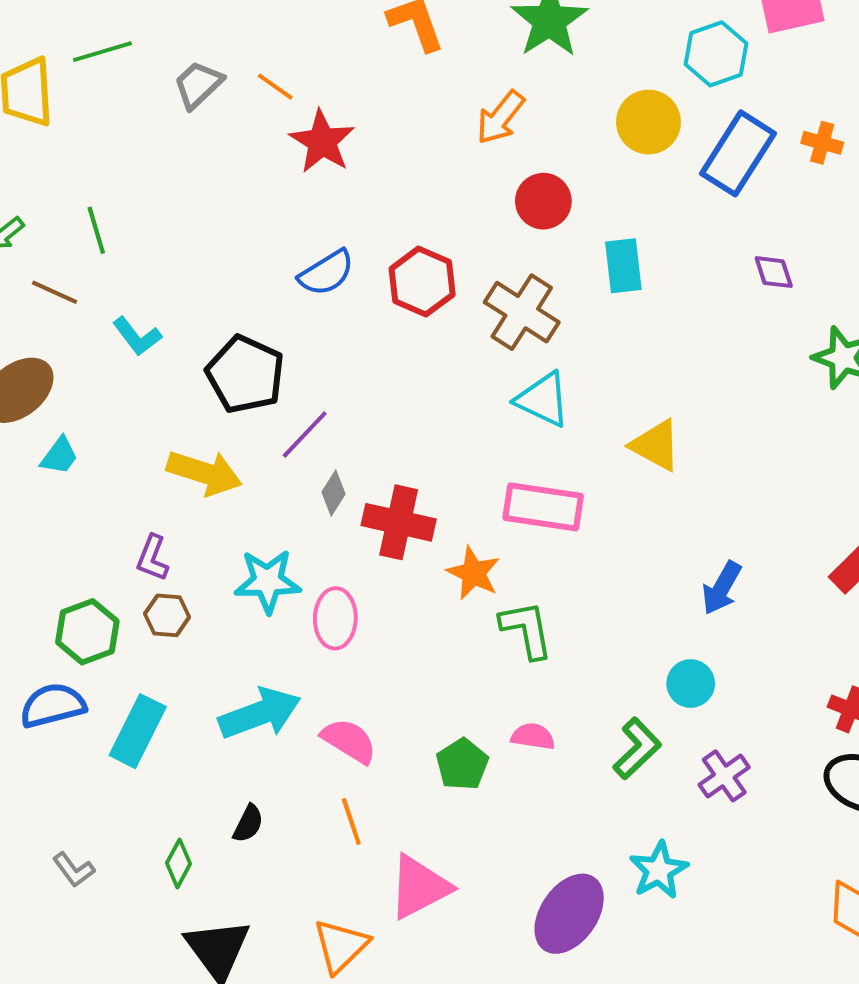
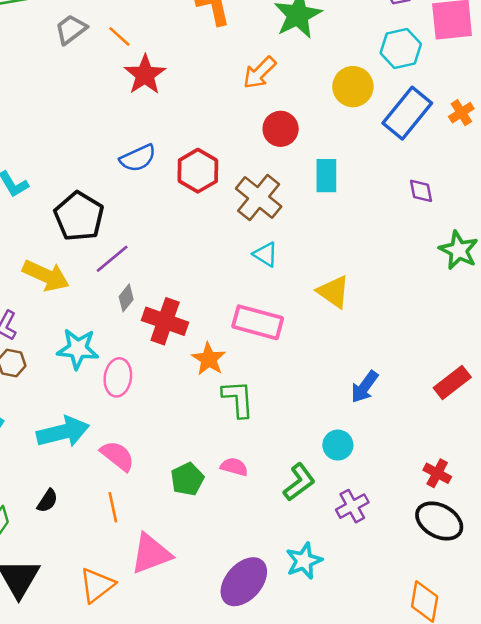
orange cross: (822, 143) -> (461, 113), turned 35
cyan triangle: (543, 400) -> (265, 254), size x0.7

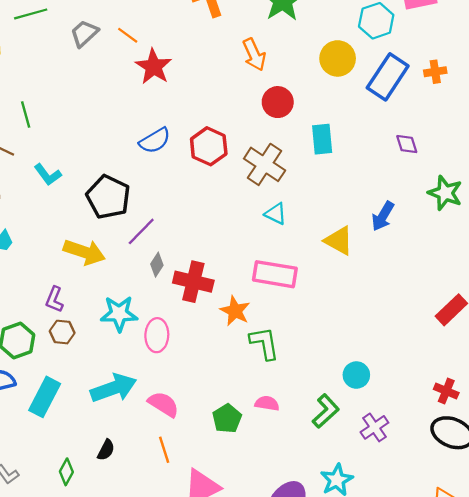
orange arrow: (260, 73) -> (254, 55), turned -64
orange cross: (461, 113) -> (435, 72), turned 30
blue arrow: (365, 387) -> (383, 216), moved

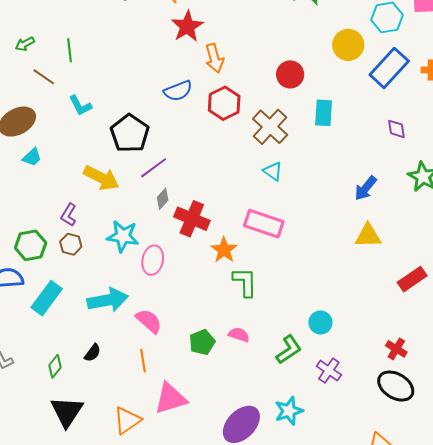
orange arrow: (254, 55) -> (214, 58), moved
yellow triangle: (339, 241) -> (368, 236), moved, turned -40
purple cross: (374, 427) -> (329, 371), turned -30

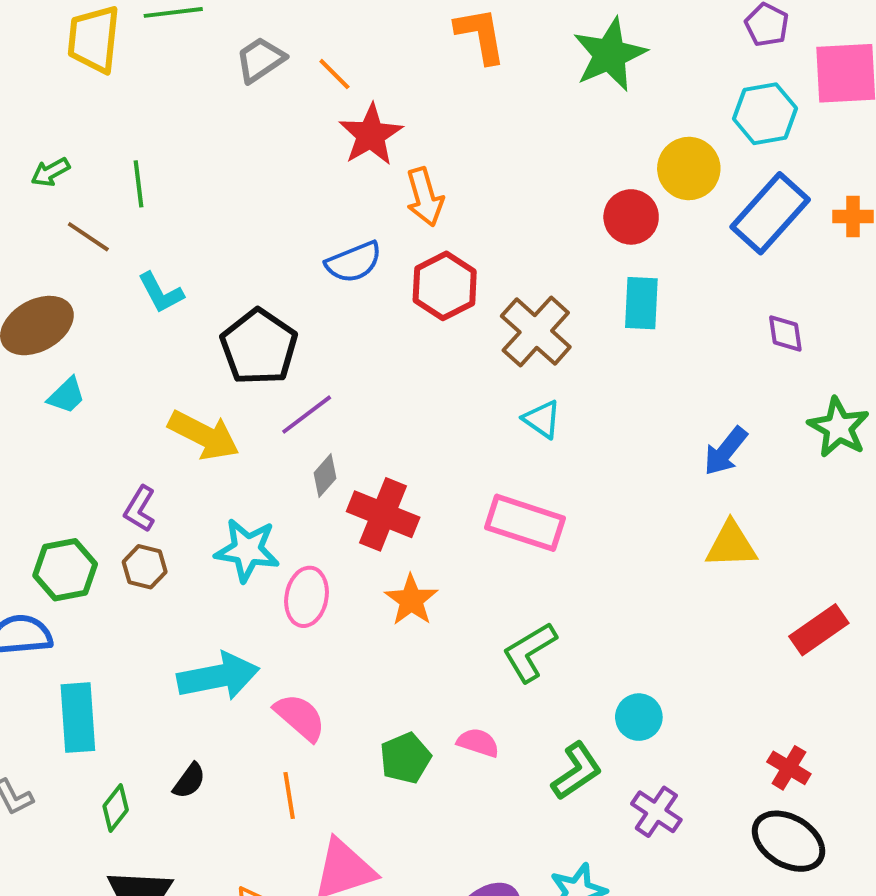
red circle: (290, 74) -> (631, 217), moved
orange star: (224, 250) -> (411, 600), moved
green L-shape: (245, 282) -> (530, 652), moved, turned -120
cyan rectangle: (47, 298) -> (78, 718), moved, turned -40

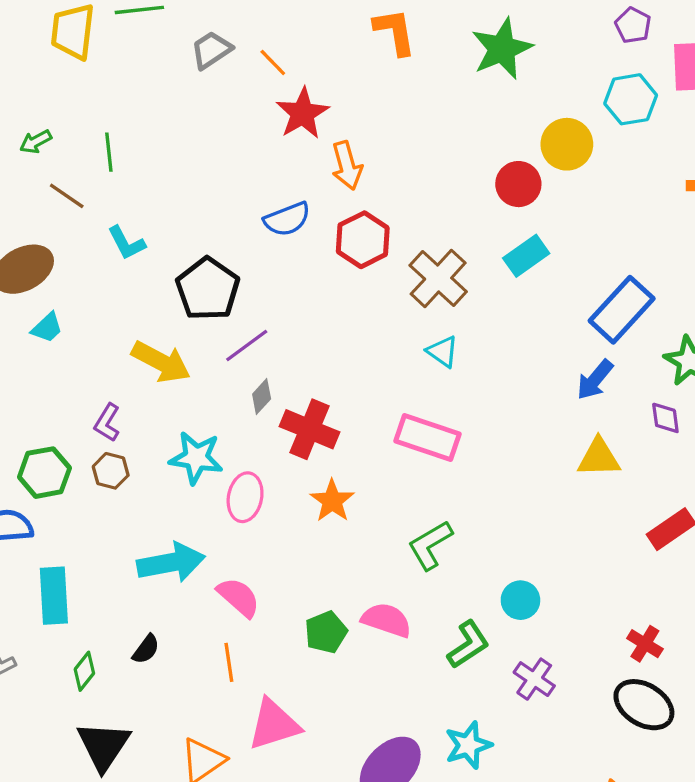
blue rectangle: (770, 213) -> (622, 310), moved
cyan rectangle: (641, 303) -> (526, 256), turned 51
purple diamond: (785, 334) -> (665, 418), moved
pink semicircle: (478, 743) -> (387, 620), size x1.4

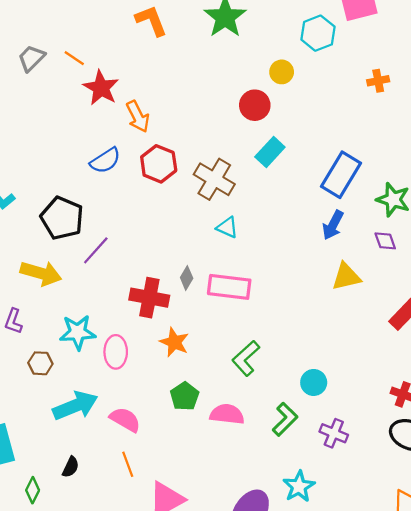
yellow circle: (567, 144) -> (282, 72), size x0.7
gray diamond: (262, 397) -> (187, 278), moved
brown hexagon: (111, 471) -> (40, 363), moved
green pentagon: (326, 632) -> (185, 396), moved

